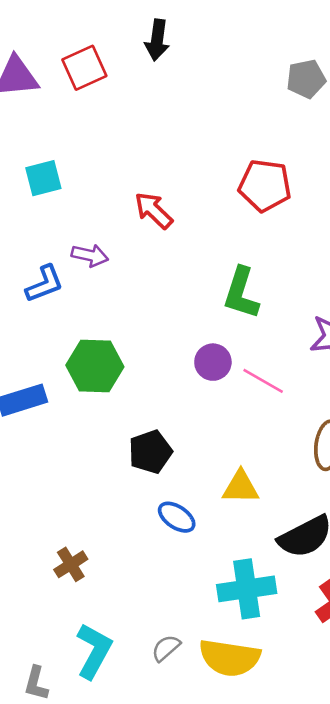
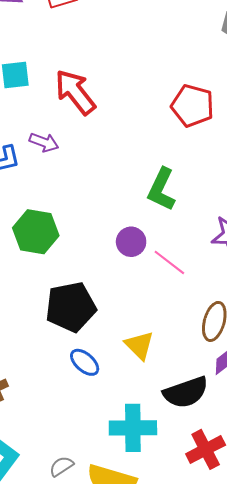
red arrow: (154, 210) -> (75, 92), moved, size x1.4
black pentagon: (150, 452) -> (71, 307), size x1.4
yellow triangle: (241, 487) -> (139, 345), turned 36

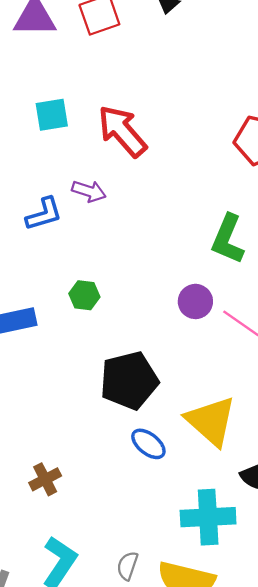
green hexagon: (36, 232) -> (84, 295), size x0.6
yellow triangle: (139, 345) -> (211, 421), size x1.5
gray semicircle: (61, 466) -> (127, 566), turned -35

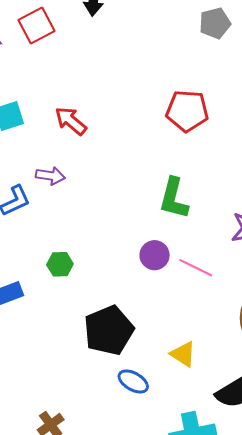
red arrow: (122, 131) -> (71, 121), size x0.7
yellow triangle: (211, 421) -> (183, 354), size x0.6

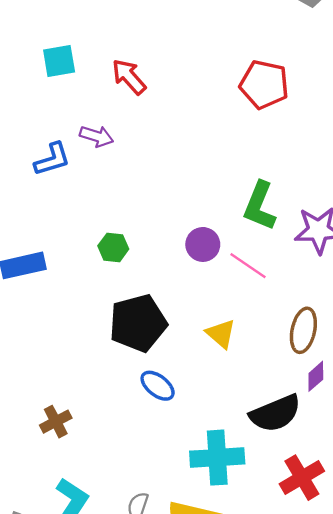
green L-shape: (174, 198) -> (260, 206), moved
green hexagon: (60, 264) -> (113, 247), moved
yellow triangle: (183, 354) -> (221, 334), moved

